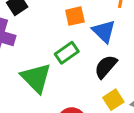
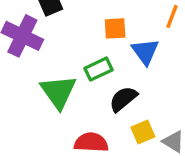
black semicircle: (106, 67) -> (123, 99), moved

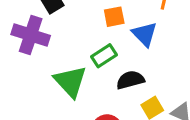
black semicircle: (123, 99) -> (130, 80), turned 32

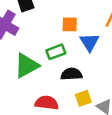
green triangle: (70, 81) -> (27, 66), turned 32

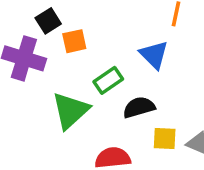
orange square: (70, 24) -> (74, 41), moved
yellow square: (83, 98) -> (165, 139), turned 35

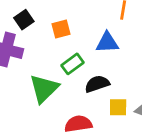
orange square: (74, 41) -> (61, 29), moved
blue triangle: (154, 55) -> (107, 42), turned -45

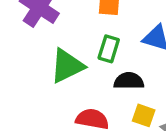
green rectangle: (72, 64) -> (109, 49), turned -55

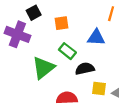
green rectangle: (109, 49) -> (67, 51), turned -56

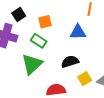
green rectangle: (67, 51) -> (39, 41), moved
yellow square: (99, 88) -> (85, 79), turned -32

